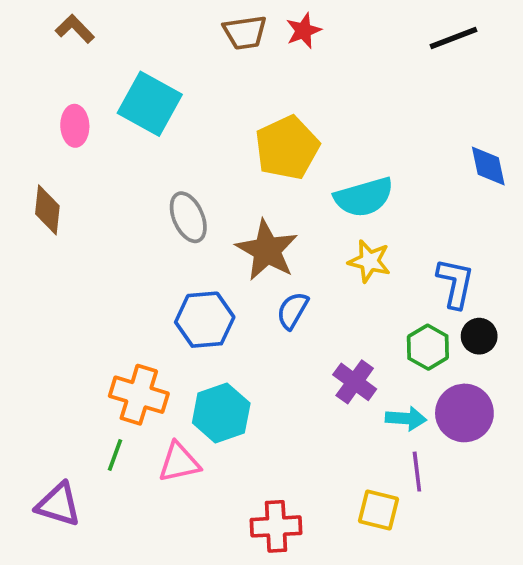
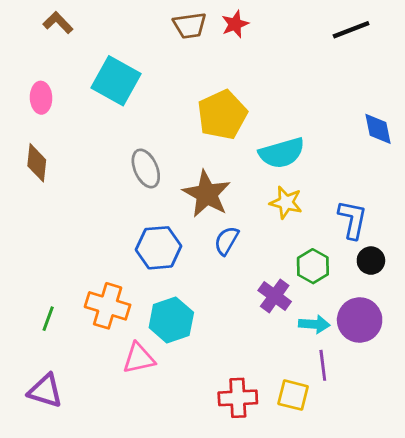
pink ellipse: (75, 126) -> (41, 98), moved
green hexagon: (428, 347) -> (313, 266), moved
green line: (115, 455) -> (48, 319), moved
red cross: (276, 526) -> (238, 398), moved

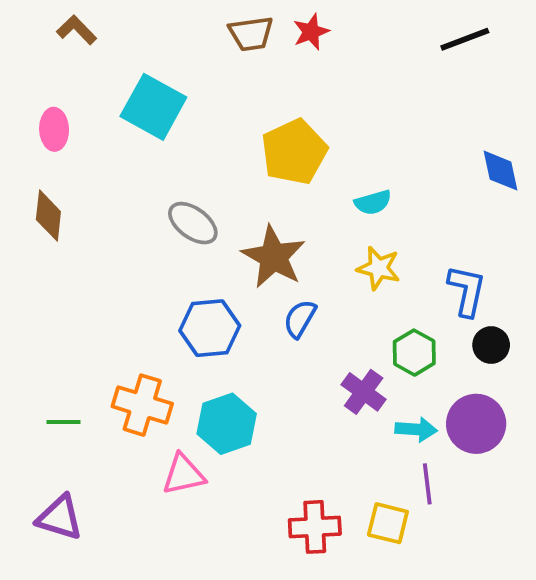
cyan semicircle: (282, 153) -> (373, 202), size x0.6
gray ellipse: (146, 168) -> (193, 223), turned -30
green line: (48, 319) -> (63, 422), turned 70

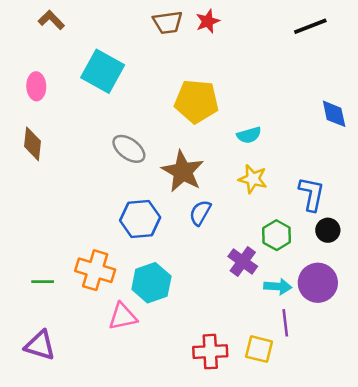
yellow pentagon: (294, 152) -> (196, 101), turned 30

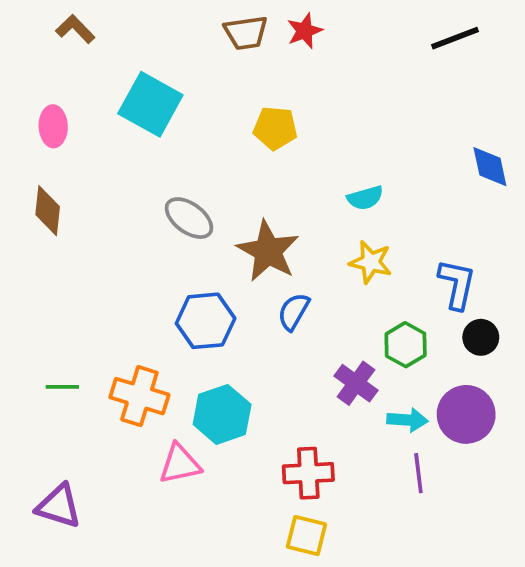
yellow pentagon: (196, 101) -> (275, 128), moved, size x0.7
green line: (43, 282) -> (62, 387), moved
yellow square: (259, 349) -> (306, 536), moved
red cross: (210, 352) -> (308, 473), moved

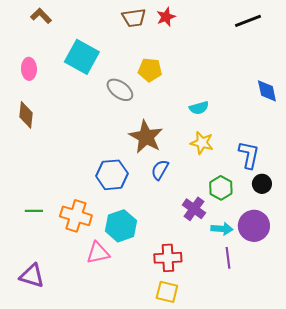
gray ellipse: (189, 218) -> (120, 90), moved

